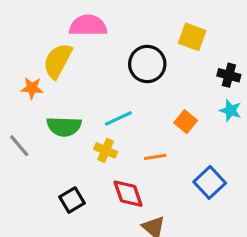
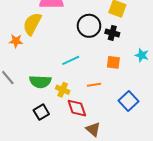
black cross: (229, 75) -> (112, 33), moved
orange square: (186, 122) -> (113, 62), turned -32
green semicircle: (64, 126) -> (40, 82), moved
yellow cross: (106, 150) -> (63, 90), moved

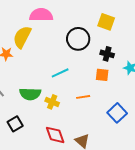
black cross: (112, 33) -> (107, 54), moved
red diamond: (77, 108) -> (55, 135), moved
black square: (41, 112) -> (15, 124), moved

